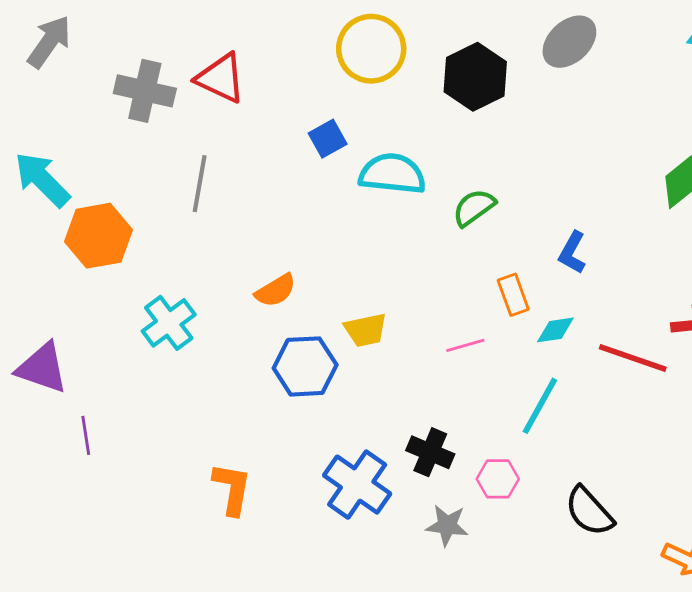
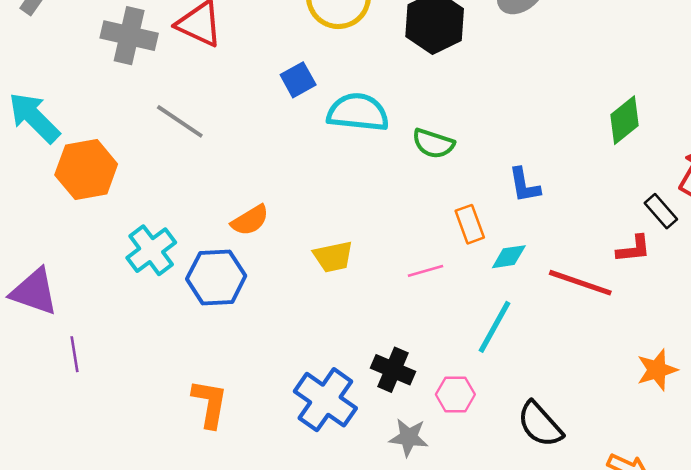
gray line: (200, 184) -> (180, 121), turned -66
green semicircle: (474, 208) -> (433, 144), turned -126
blue L-shape: (572, 253) -> (524, 185), turned -39
blue hexagon: (305, 366) -> (216, 277), moved

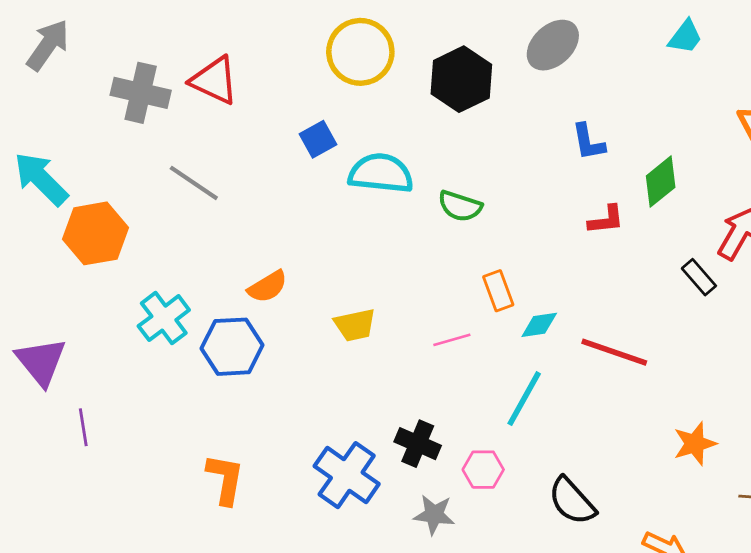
blue L-shape: (524, 185) -> (588, 142), moved
red L-shape: (634, 249) -> (606, 220), moved
purple triangle: (34, 292) -> (41, 362), turned 32

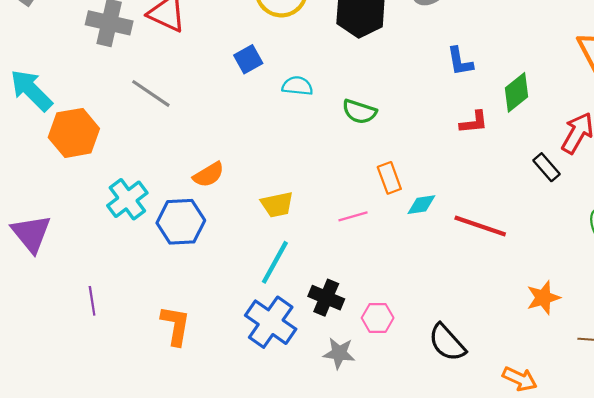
cyan semicircle: (381, 173) -> (297, 86), size x0.6
cyan line: (524, 399) -> (275, 262), moved
purple line: (83, 427) -> (92, 301), moved

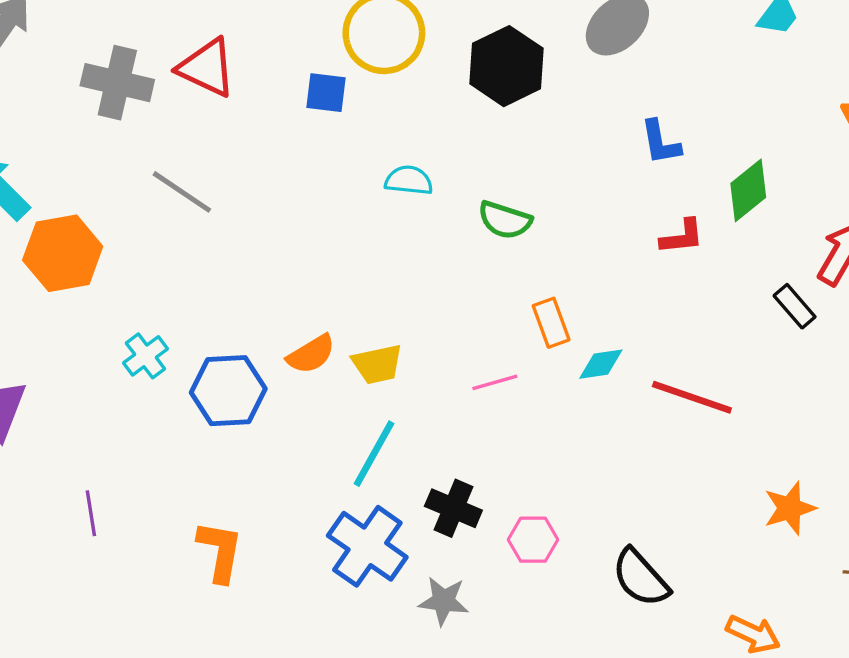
blue square: (248, 59) -> (326, 93), moved, turned 36
orange semicircle: (209, 175) -> (311, 354), moved
cyan cross: (127, 199) -> (145, 356), size x0.7
gray star: (339, 353) -> (444, 601), moved

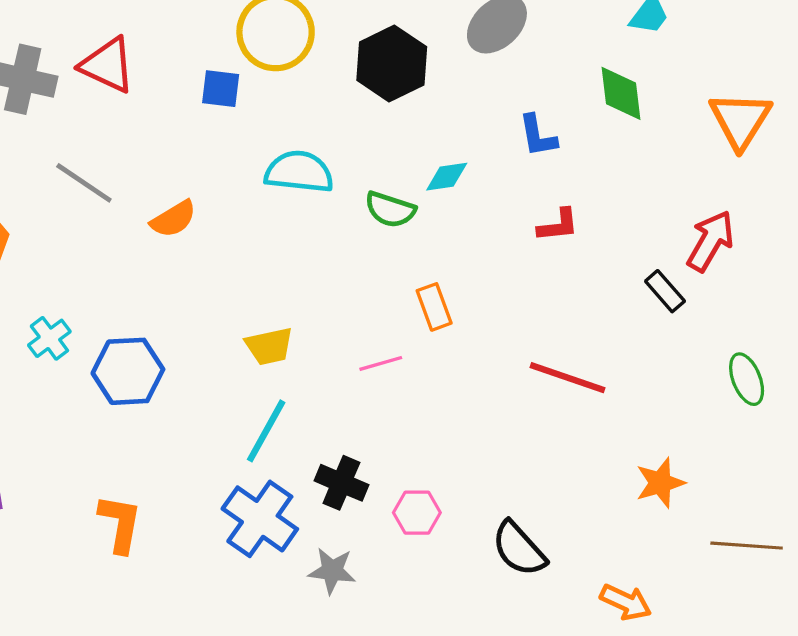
cyan semicircle: (409, 180) -> (299, 172), size x1.5
green diamond: (748, 190) -> (621, 93), moved, turned -58
orange semicircle: (311, 354) -> (173, 219), moved
cyan diamond: (601, 364) -> (447, 177), moved

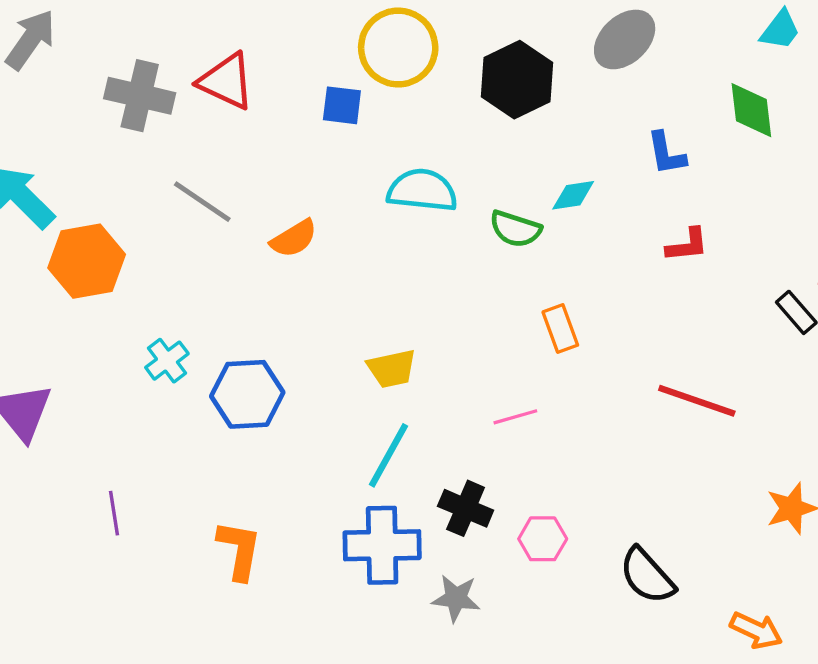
pink line: (381, 363) -> (515, 417), moved
blue cross: (260, 519) -> (382, 545), turned -36

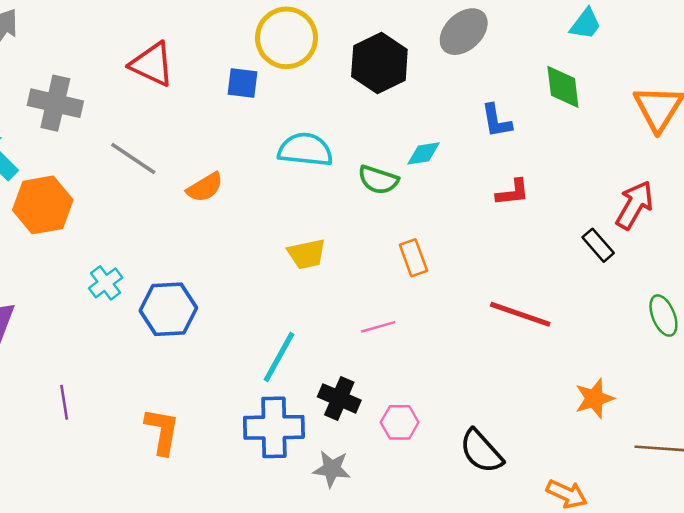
gray cross: (140, 96) -> (55, 103), moved
yellow trapezoid: (392, 369) -> (307, 254), moved

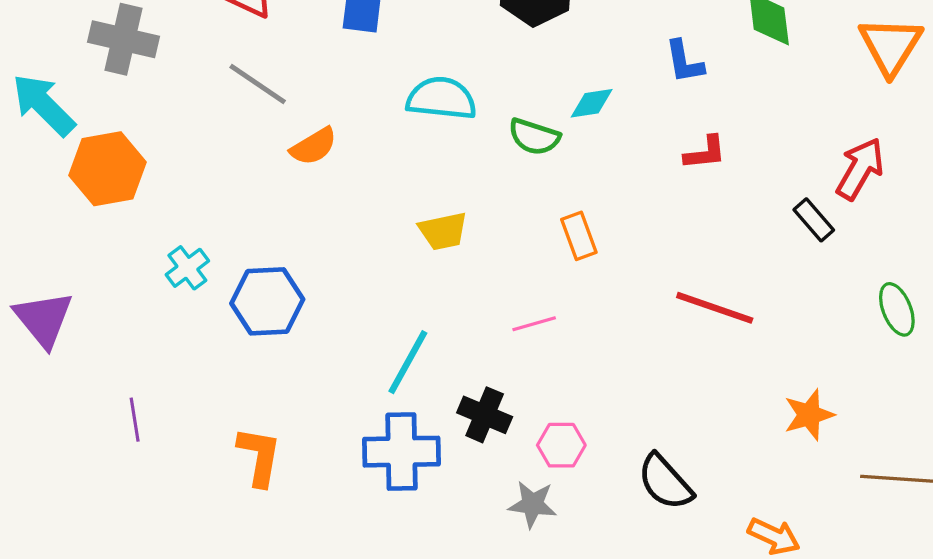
gray line: (133, 158) -> (258, 84), moved
gray star: (332, 469) -> (533, 504), moved

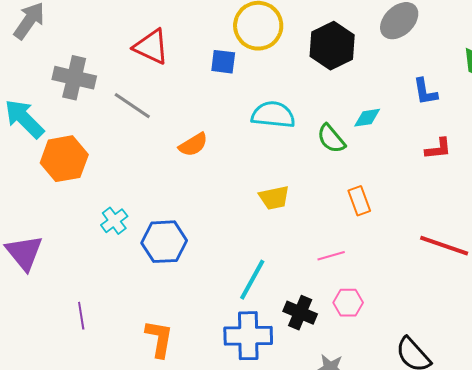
gray line: (258, 84) -> (132, 106), moved
green semicircle: (534, 137) -> (331, 139), turned 32
pink hexagon: (561, 445) -> (348, 303), moved

